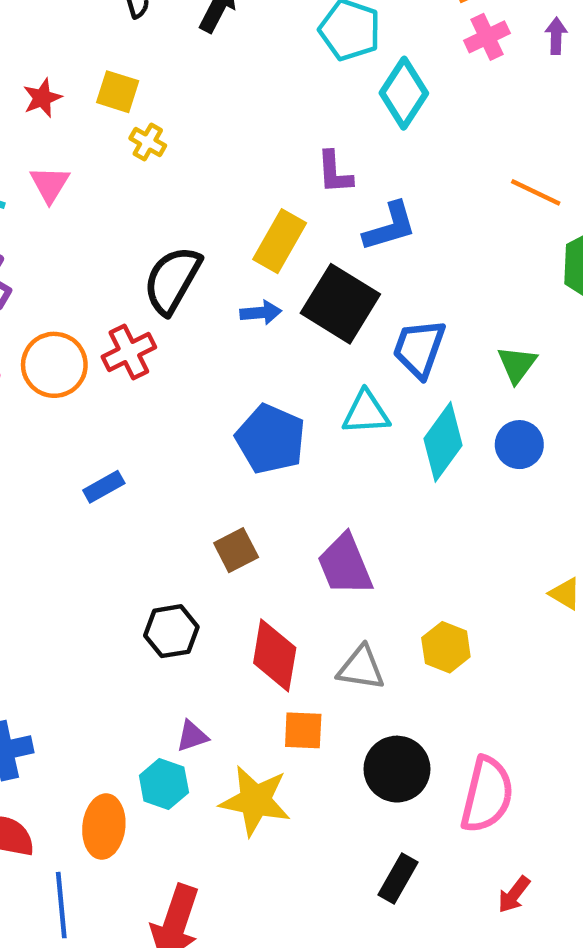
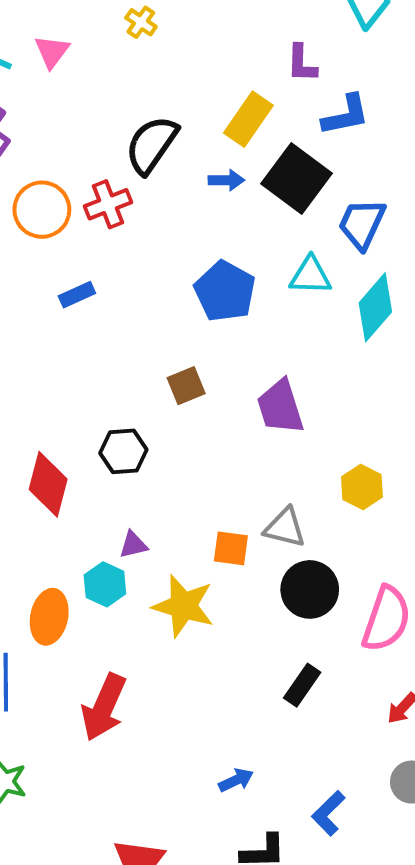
blue rectangle: (104, 487) -> (77, 295), moved
red diamond: (275, 655) -> (48, 484), moved
gray triangle: (361, 668) -> (285, 528), moved

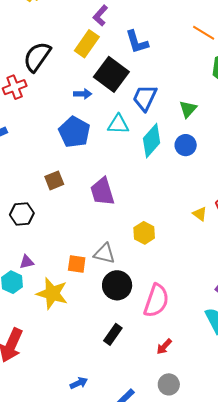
purple L-shape: (302, 63) -> (100, 16), moved, turned 40
blue L-shape: (346, 115) -> (137, 42), turned 84
blue arrow: (226, 180) -> (83, 94), moved

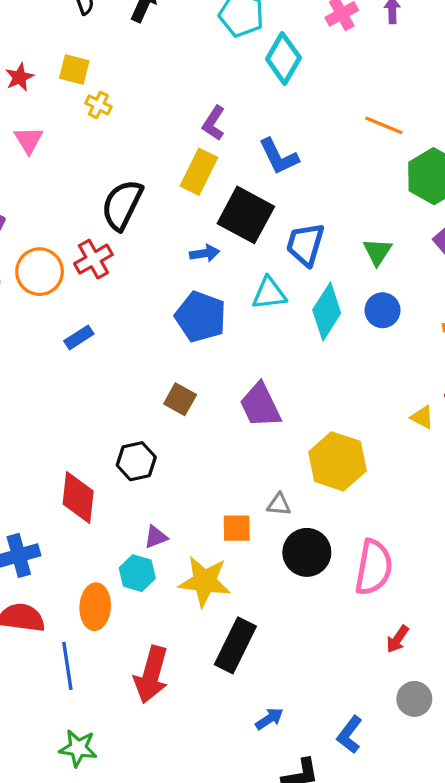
brown square: (54, 180) -> (180, 399), turned -30
yellow hexagon: (144, 233) -> (337, 461), size x1.6
gray triangle: (104, 254) -> (279, 504), size x0.7
black rectangle: (113, 334) -> (235, 645), moved, size x1.5

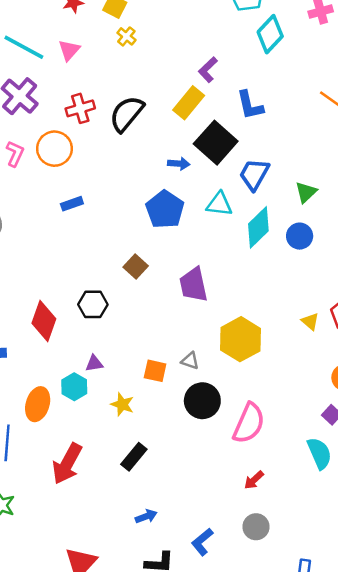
red cross: (93, 259) -> (80, 108), moved
yellow star: (205, 581) -> (122, 404), size x0.6
black rectangle: (235, 645) -> (134, 457), size x0.7

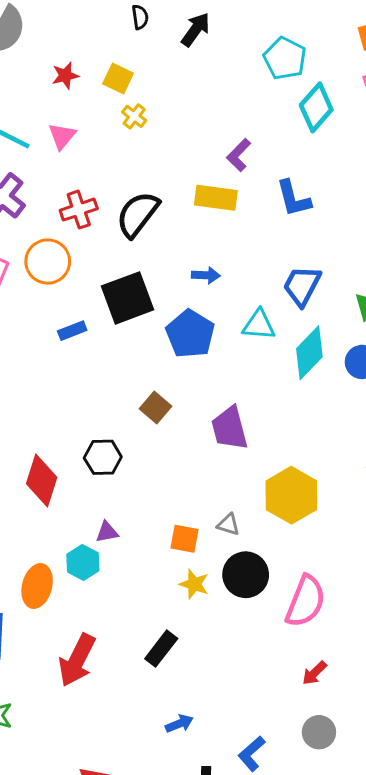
yellow rectangle: (189, 103) -> (216, 198), turned 60
black square: (216, 143) -> (128, 298), moved, turned 30
yellow star: (122, 404) -> (194, 584), moved

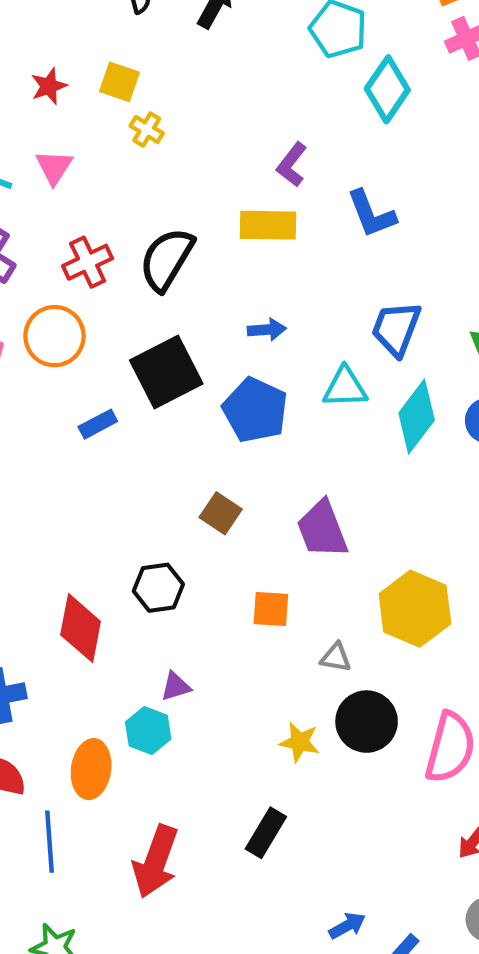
orange square: (184, 539) -> (271, 609), moved
blue arrow: (179, 724) -> (347, 926), moved

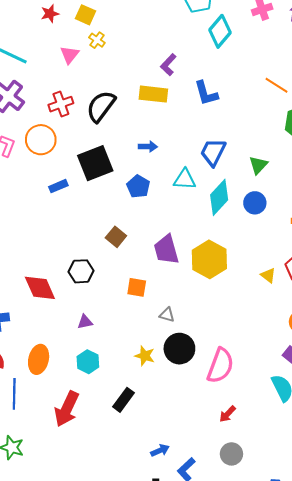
pink triangle: (54, 167) -> (70, 55), moved
blue pentagon: (255, 410) -> (138, 186), size x0.7
yellow hexagon: (415, 609) -> (209, 259), moved
red diamond: (81, 628) -> (40, 288), turned -40
cyan hexagon: (148, 731) -> (88, 362), moved

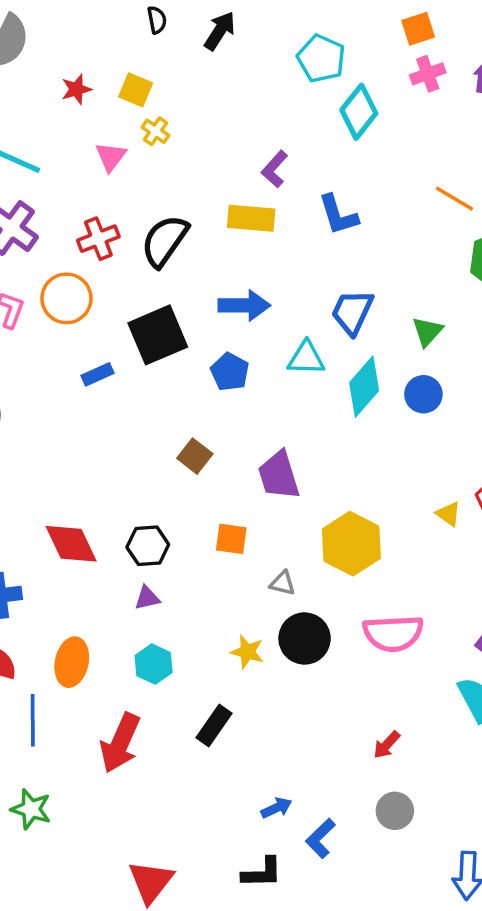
blue arrow: (148, 147) -> (244, 305), size x1.6
yellow hexagon: (209, 259) -> (351, 544), moved
black hexagon: (81, 271) -> (148, 546), moved
pink semicircle: (220, 366) -> (393, 633), moved, turned 68

